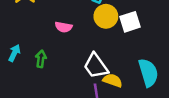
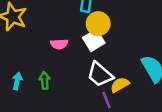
white square: (130, 22) -> (94, 40), moved
yellow semicircle: (113, 80) -> (120, 85), turned -36

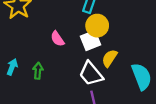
pink semicircle: (59, 44) -> (57, 39), turned 49
yellow semicircle: (120, 85) -> (110, 58), moved, turned -36

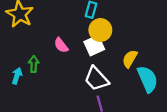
yellow semicircle: (110, 58) -> (130, 59), moved
green arrow: (38, 71) -> (34, 64), moved

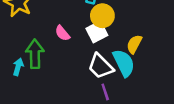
green arrow: (34, 64) -> (35, 54), size x1.6
cyan semicircle: (148, 79) -> (124, 63), moved

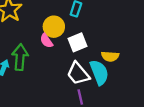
yellow circle: (102, 16) -> (54, 27), moved
yellow semicircle: (134, 44) -> (110, 56), turned -119

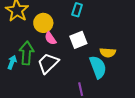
yellow circle: (54, 27) -> (43, 23), moved
white trapezoid: (78, 74) -> (48, 63), moved, turned 85

